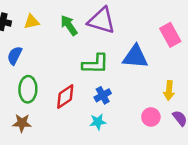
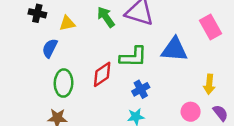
yellow triangle: (32, 22) -> (67, 23), moved
red diamond: (65, 96) -> (102, 74), moved

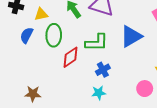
blue triangle: (174, 49) -> (131, 36), turned -35
green ellipse: (64, 83) -> (54, 35), moved

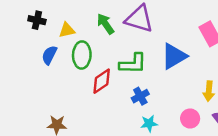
cyan star: (99, 93) -> (149, 123), moved

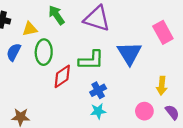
green arrow: (105, 24) -> (56, 15), moved
blue triangle: (174, 56) -> (129, 53), turned -32
cyan star: (149, 123) -> (98, 111), moved

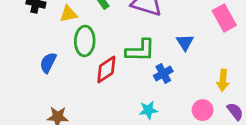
blue semicircle: (14, 52) -> (48, 63), moved
blue triangle: (129, 53) -> (185, 42), size x0.6
blue cross: (98, 90) -> (163, 73), moved

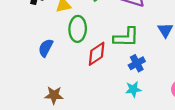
blue cross: (163, 73) -> (137, 63), moved

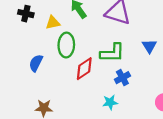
cyan star: (133, 89) -> (110, 102), moved

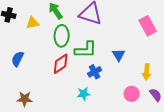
green ellipse: (66, 45) -> (62, 36), moved
blue triangle: (149, 46) -> (119, 55), moved

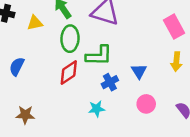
blue triangle: (119, 55) -> (139, 71), moved
yellow arrow: (147, 72) -> (176, 62), moved
pink circle: (132, 94) -> (146, 104), moved

